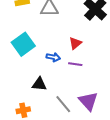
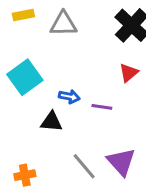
red triangle: (75, 43) -> (129, 73), moved
black triangle: (39, 84) -> (51, 122), moved

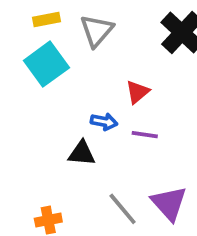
gray triangle: (63, 24) -> (97, 31), turned -48
red triangle: (129, 73) -> (137, 92), moved
cyan square: (25, 77) -> (46, 64), moved

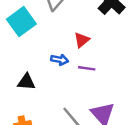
black triangle: (82, 153) -> (26, 82), moved

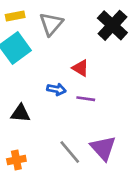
red triangle: (82, 40) -> (80, 68), turned -49

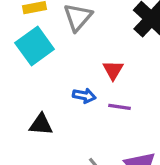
red triangle: (80, 68) -> (113, 70), turned 30

